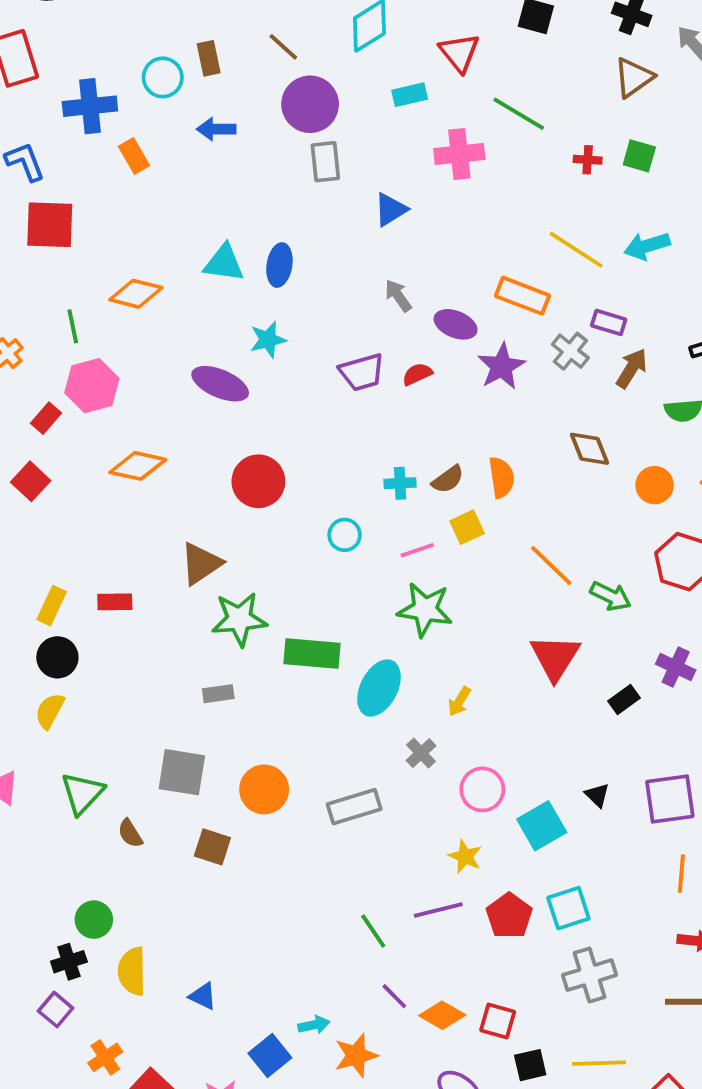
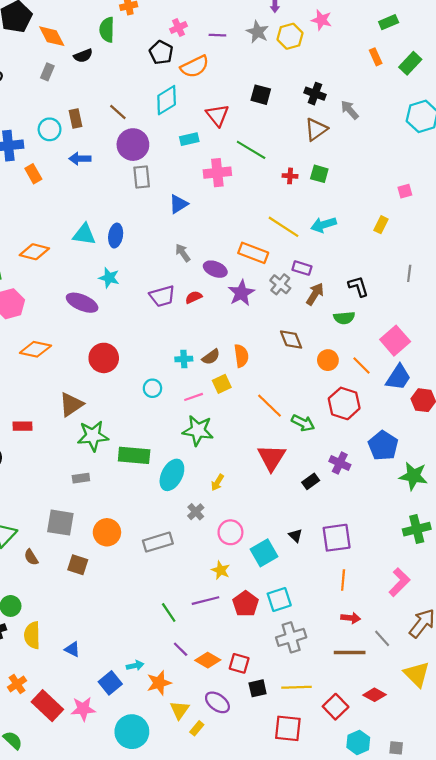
cyan star: (268, 340) -> (109, 278), turned 30

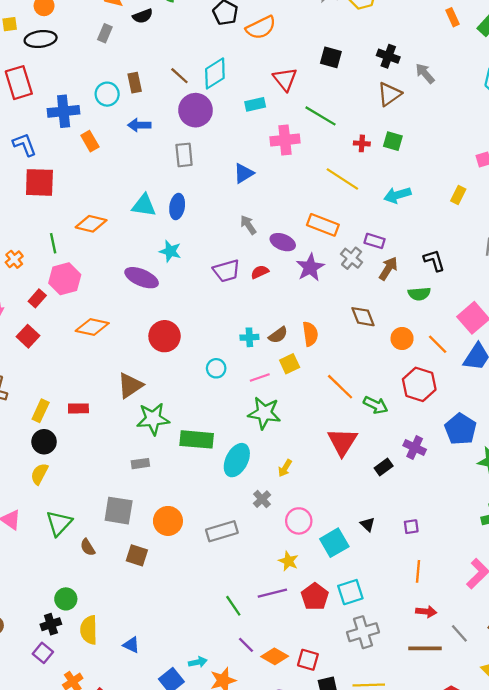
cyan diamond: (167, 100) -> (215, 73), moved
gray rectangle: (142, 177) -> (184, 155), moved
yellow line: (284, 227) -> (342, 179), moved
purple square: (337, 538) -> (411, 527), size x0.5

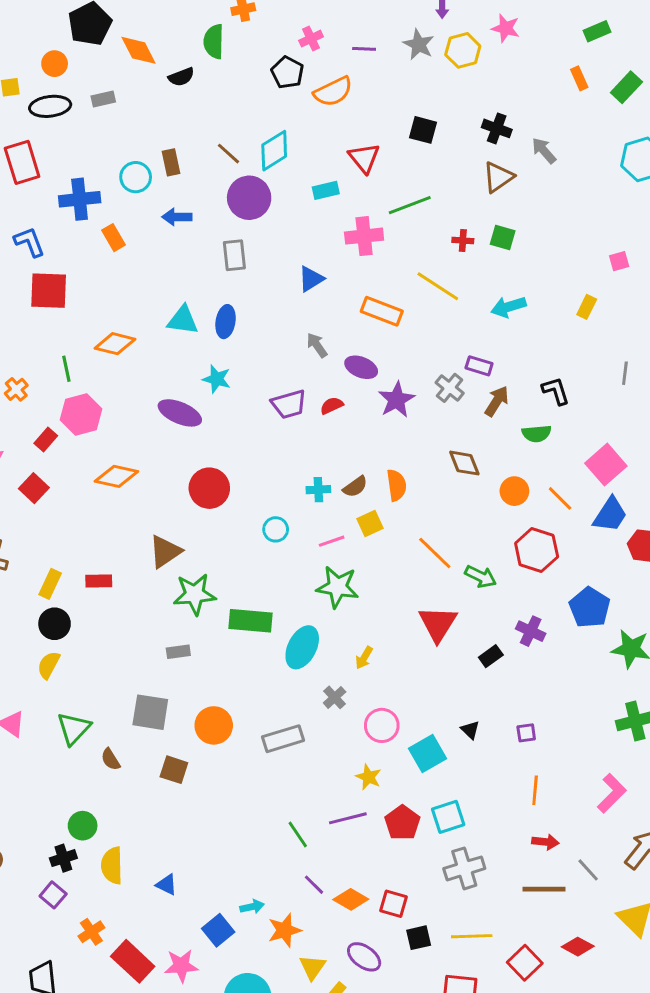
gray rectangle: (105, 33) -> (103, 99), moved, turned 54
green line: (321, 116) -> (410, 205), turned -52
orange rectangle: (323, 225) -> (382, 311), moved

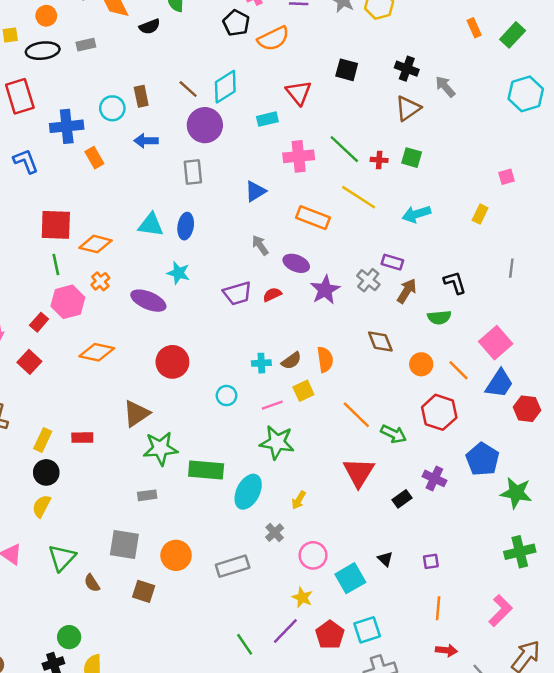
green line: (410, 205) -> (344, 149), moved, turned 64
red square: (49, 291) -> (56, 225), moved
orange cross: (16, 389) -> (100, 281), moved
purple line: (348, 818) -> (285, 631), turned -32

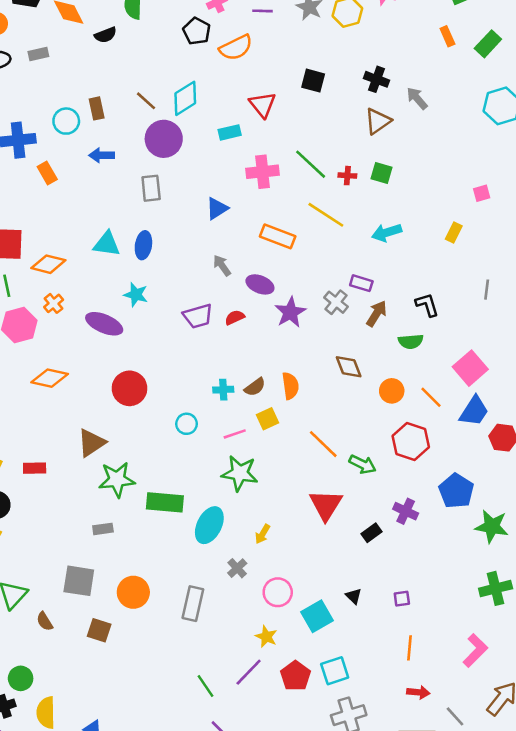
gray rectangle: (233, 566) -> (193, 604), turned -60

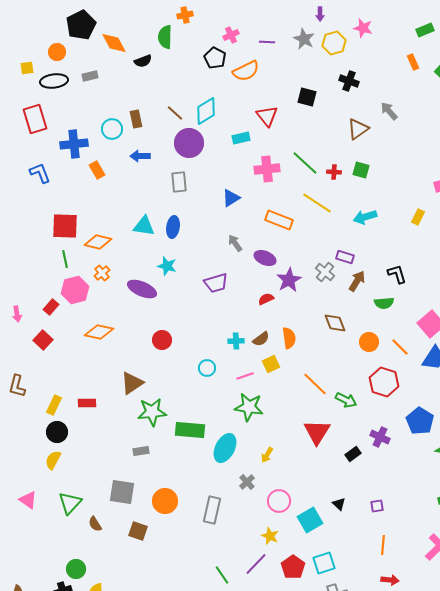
black cross: (377, 79) -> (349, 81), moved
red semicircle: (235, 317) -> (266, 299), moved
red circle: (130, 388) -> (162, 340), size x0.7

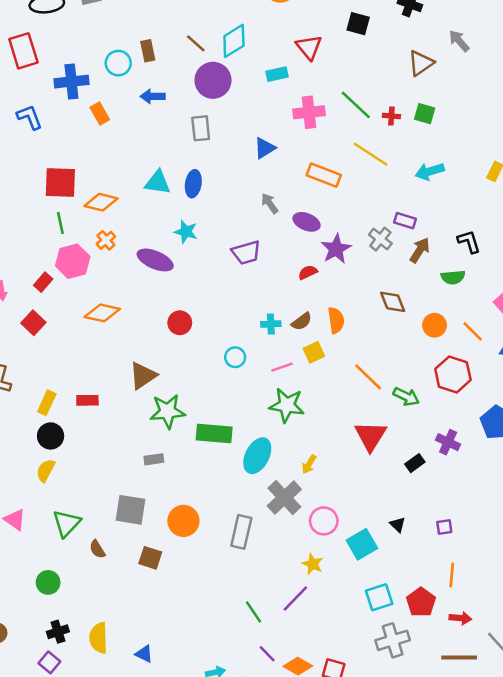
gray cross: (247, 482) -> (284, 498), size x1.8
red pentagon: (293, 567) -> (421, 602), moved
green circle: (76, 569) -> (48, 582), moved

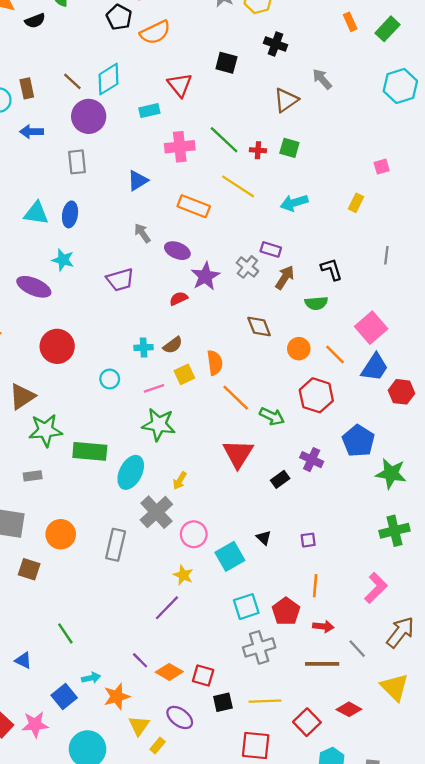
orange semicircle: (336, 320) -> (215, 363), moved
red circle: (180, 323) -> (57, 346), size x1.5
green line: (254, 612) -> (65, 633), moved

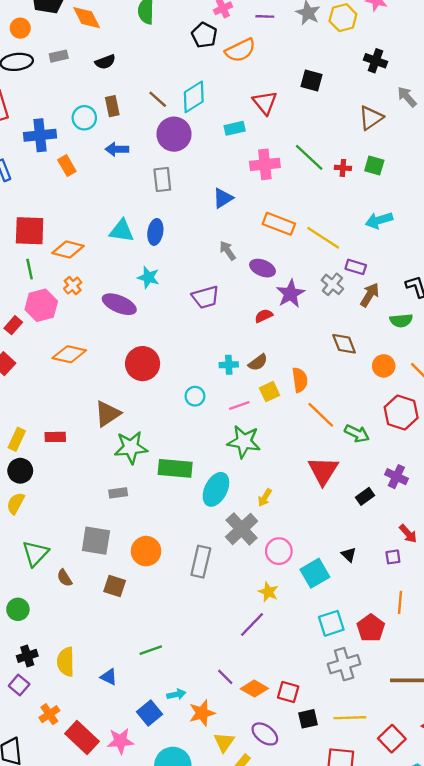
black semicircle: (35, 21) -> (105, 62), moved
black cross: (275, 44) -> (376, 61), moved
yellow line: (238, 186) -> (323, 238), moved
red arrow: (323, 626) -> (408, 534), moved, turned 42
green line: (65, 633) -> (151, 650), turned -75

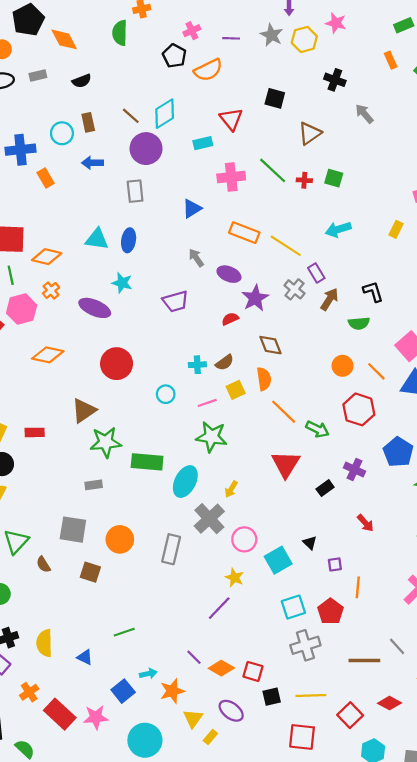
brown triangle: (371, 118) -> (310, 133), moved
purple rectangle: (356, 267) -> (316, 273), turned 42
brown diamond: (344, 344) -> (270, 345), moved
purple square: (393, 557) -> (335, 564), moved

